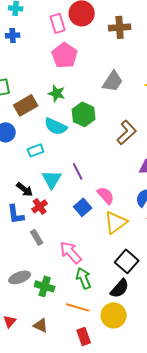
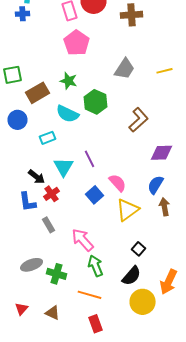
blue cross: (13, 35) -> (22, 14), moved
black square: (127, 261) -> (138, 249), size x0.6
yellow circle: (114, 315) -> (142, 302), moved

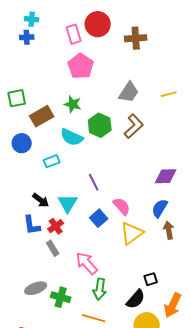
brown L-shape: (138, 120) -> (134, 126), moved
cyan triangle: (64, 167) -> (68, 203), moved
red cross: (52, 194) -> (56, 226), moved
black square: (138, 249) -> (151, 279), moved, turned 32
green arrow: (96, 266) -> (100, 289), turned -150

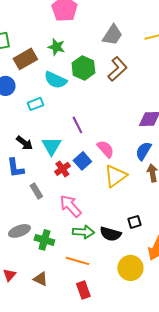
red cross: (56, 226) -> (62, 169), moved
green arrow: (100, 289) -> (83, 232), turned -95
black semicircle: (136, 299) -> (110, 234), moved, turned 65

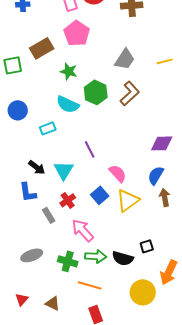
brown rectangle: (25, 59) -> (42, 48), moved
blue square: (82, 161) -> (100, 195), moved
red cross: (62, 169) -> (68, 200), moved
green cross: (44, 240) -> (68, 261), moved

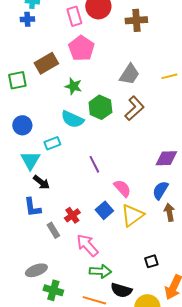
cyan triangle: (64, 170) -> (30, 160), moved
black semicircle: (123, 258) -> (121, 290), moved
green cross: (68, 261) -> (53, 290), moved

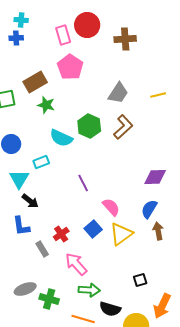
green star: (73, 86) -> (46, 105), moved
green cross: (53, 290) -> (49, 299), moved

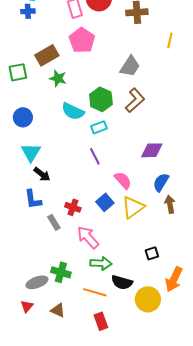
yellow line: (158, 95) -> (170, 40), moved, turned -63
cyan rectangle: (41, 162) -> (99, 127), moved
purple diamond: (155, 177) -> (152, 150), moved
red cross: (61, 234) -> (73, 207), turned -35
gray ellipse: (25, 289) -> (37, 282), moved

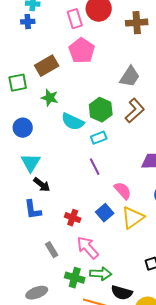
green star: (58, 78) -> (50, 98), moved
gray rectangle: (54, 222) -> (52, 250), moved
green cross: (61, 272) -> (75, 278), moved

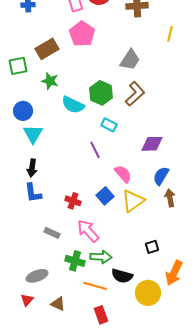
cyan rectangle: (99, 138) -> (109, 125), moved, turned 49
cyan triangle: (31, 163) -> (33, 134), moved
black arrow: (42, 185) -> (32, 168), moved, turned 60
gray rectangle: (52, 250) -> (52, 233), turned -35

